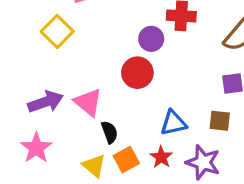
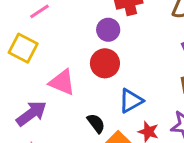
pink triangle: (88, 102) -> (62, 82), moved
blue triangle: (173, 123) -> (131, 101), moved

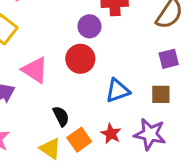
blue triangle: (131, 101) -> (118, 91), moved

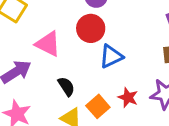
blue triangle: (118, 91) -> (111, 56), moved
black semicircle: (61, 116) -> (66, 86), moved

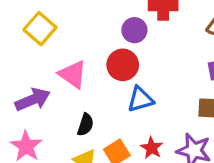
black semicircle: (66, 86) -> (85, 125), turned 42

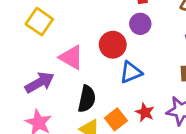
purple circle: (134, 30) -> (140, 24), moved
black semicircle: (85, 125) -> (87, 99), size x1.4

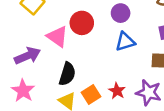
red circle: (113, 45) -> (82, 23), moved
blue triangle: (131, 72) -> (125, 42), moved

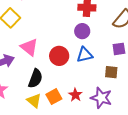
red circle: (82, 23) -> (59, 56), moved

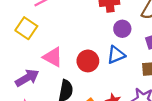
purple circle: (82, 31) -> (122, 29), moved

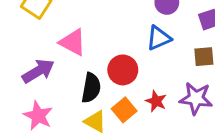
red circle: (88, 61) -> (123, 70), moved

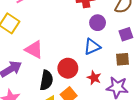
red star: (156, 101) -> (94, 78), moved

